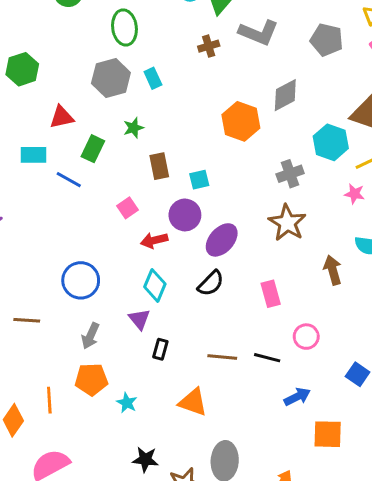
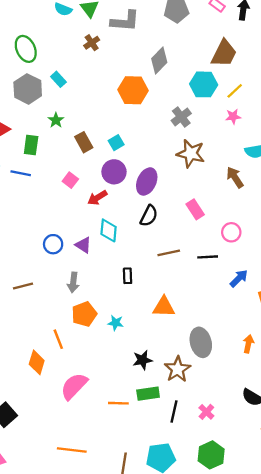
blue circle: (81, 280) -> (53, 244), size x0.7
purple triangle: (139, 319) -> (83, 245), moved
brown line: (222, 357) -> (169, 253), moved

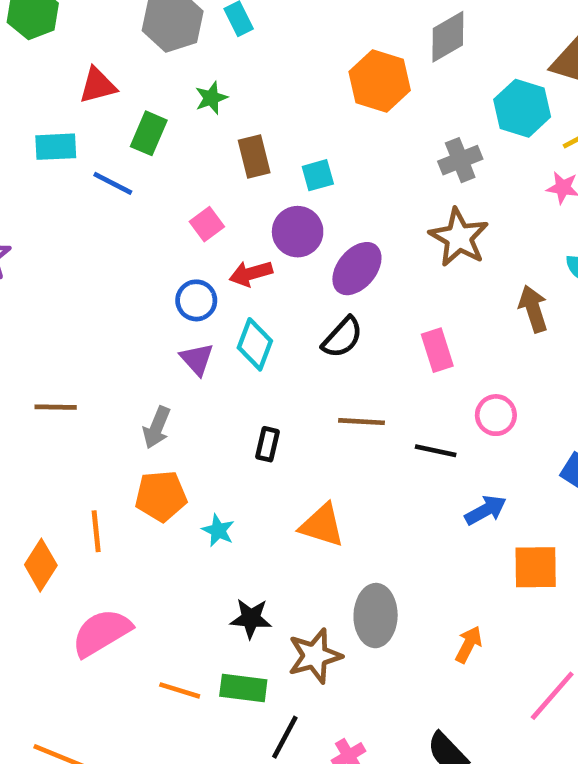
blue circle: (53, 244) -> (196, 300), moved

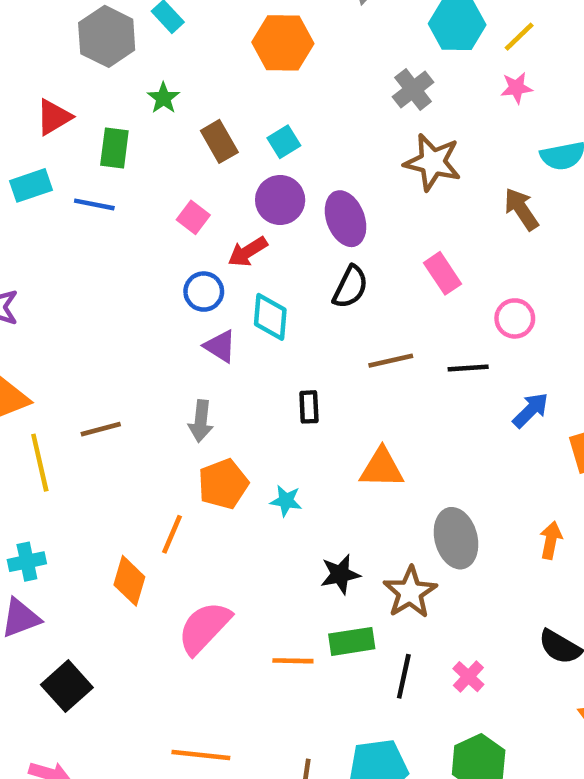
orange hexagon: (380, 81) -> (283, 43), moved
purple ellipse: (357, 269) -> (346, 219), turned -44
orange line: (96, 531) -> (172, 534), turned 45

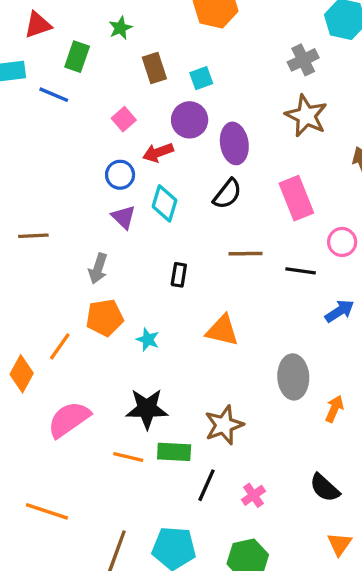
pink rectangle: (442, 273) -> (296, 198), size x1.4
brown line: (101, 429) -> (33, 236), moved
gray ellipse: (456, 538) -> (293, 377), moved
black star: (340, 574) -> (147, 409), moved, size x1.4

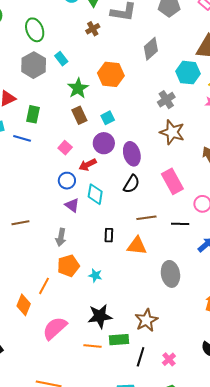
green star: (120, 28) -> (78, 88), moved, size x1.5
orange triangle: (222, 330) -> (137, 246), moved
gray ellipse: (293, 377) -> (170, 274), moved

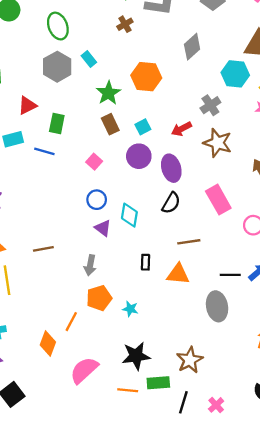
red arrow: (88, 165) -> (181, 129), moved
black line: (180, 224) -> (230, 275), moved

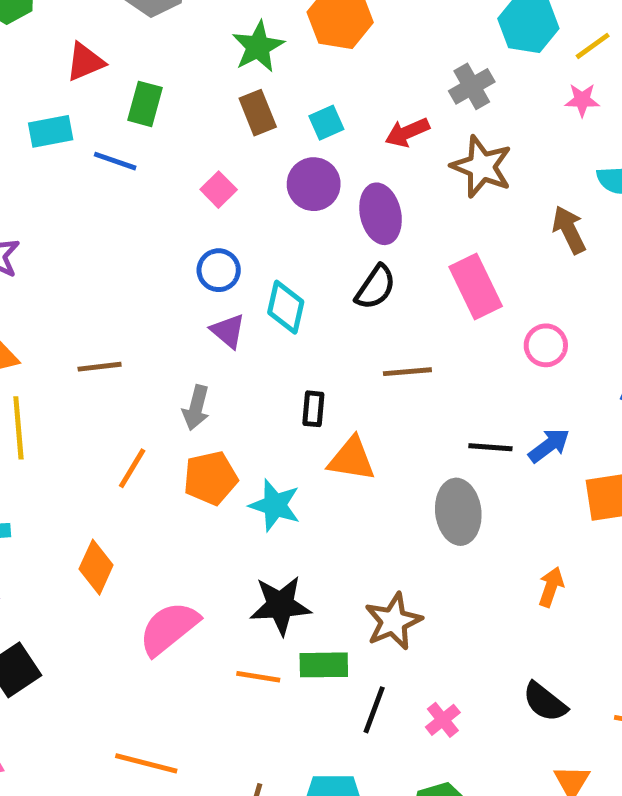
orange triangle: (178, 274) -> (352, 459), moved
cyan star: (130, 309) -> (275, 505), size x1.5
orange line: (71, 322) -> (132, 468), moved

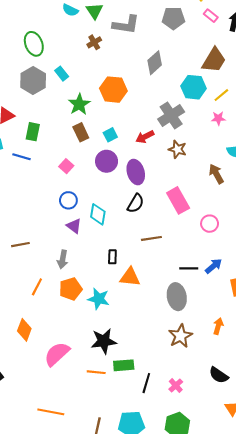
gray cross: (472, 86) -> (171, 115), size x1.4
brown star: (482, 167) -> (177, 149), size x0.7
brown star: (393, 621) -> (180, 336), moved

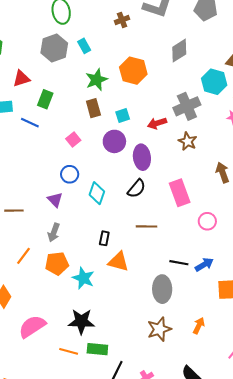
purple triangle: (74, 226) -> (55, 200), moved

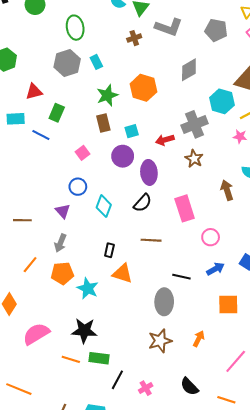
blue arrow: (204, 265) -> (215, 269), moved

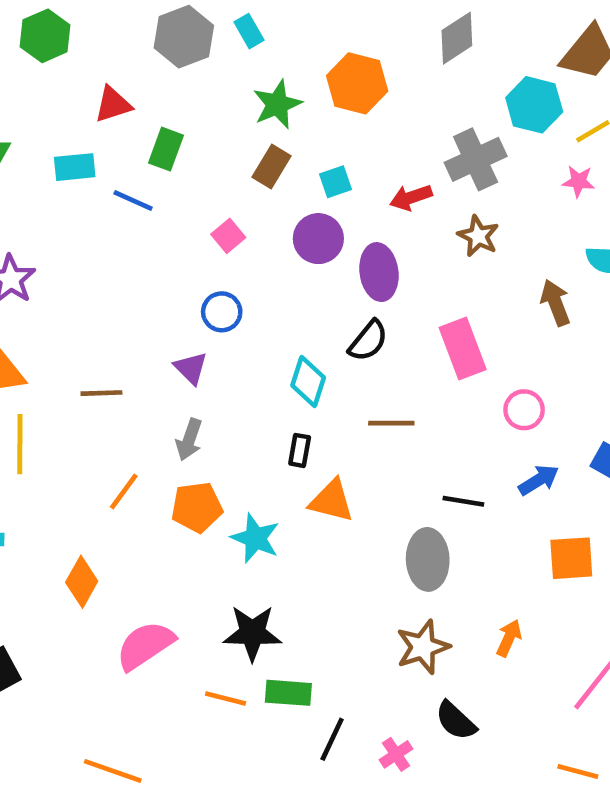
brown rectangle: (103, 123) -> (271, 167), turned 48
cyan diamond: (104, 206) -> (308, 381), moved
black semicircle: (189, 387) -> (456, 721), moved

